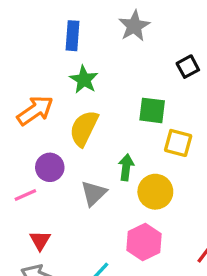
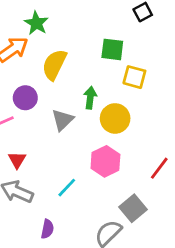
green star: (84, 80) -> (36, 23), moved

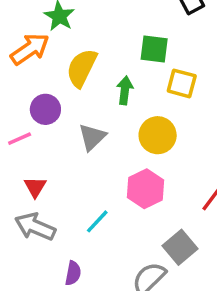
green arrow: (90, 98) -> (125, 90), moved

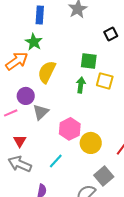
green arrow: (125, 90) -> (81, 85), moved
yellow circle: (158, 135) -> (91, 143), moved
gray triangle: (92, 137) -> (41, 112), moved
pink hexagon: (146, 189) -> (70, 129), moved

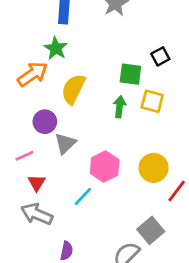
black square: (111, 34) -> (160, 56), moved
pink line: (11, 113) -> (24, 156), moved
yellow circle: (91, 143) -> (154, 168), moved
cyan line: (56, 161) -> (83, 196), moved

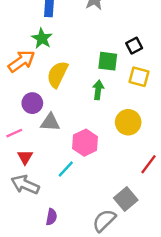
yellow square: (152, 101) -> (139, 77), moved
gray triangle: (65, 143) -> (50, 122), turned 48
yellow circle: (154, 168) -> (128, 122), moved

